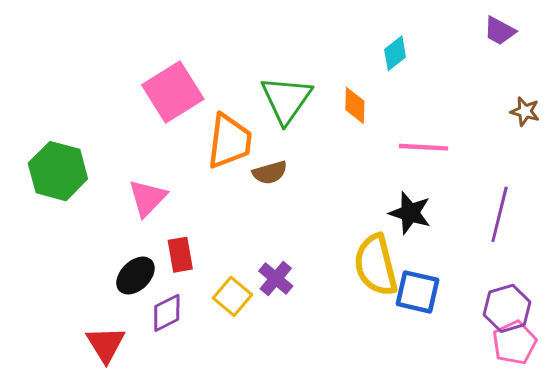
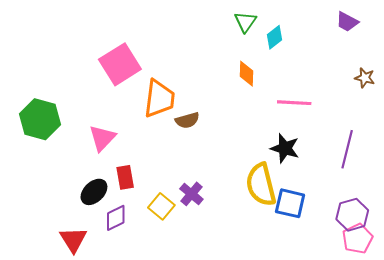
green triangle: (286, 99) -> (245, 22), moved, size x0.6

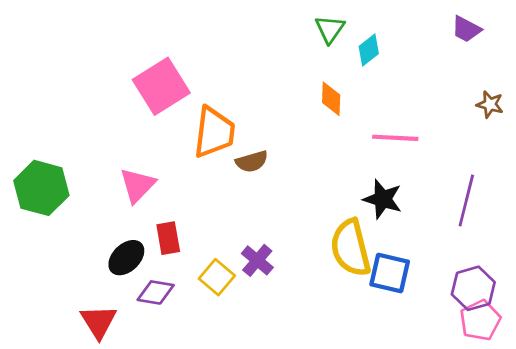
green hexagon: (40, 119) -> (41, 188), moved
purple diamond: (116, 218) -> (156, 292), turned 36

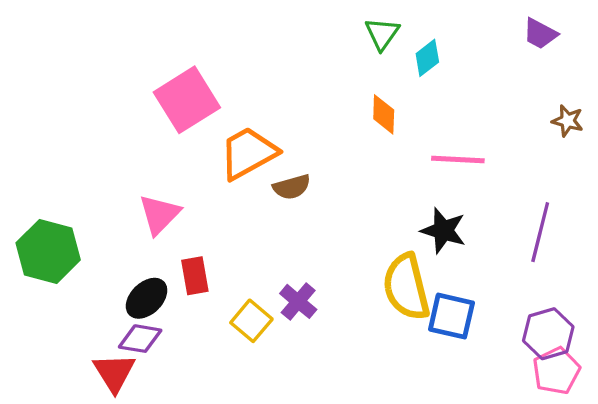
orange trapezoid: (214, 132) -> (248, 153), turned -126
green hexagon: (41, 188) -> (48, 251), moved
purple diamond: (156, 292) -> (140, 339), moved

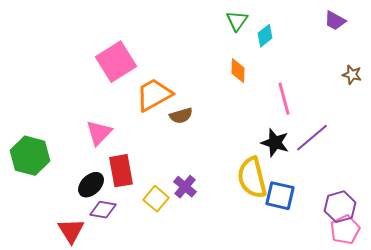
pink line: (458, 160) -> (284, 99), turned 72
purple line: (540, 232) -> (312, 138), moved, turned 36
red rectangle: (195, 276) -> (121, 171), size x1.4
purple diamond: (140, 339) -> (103, 210), moved

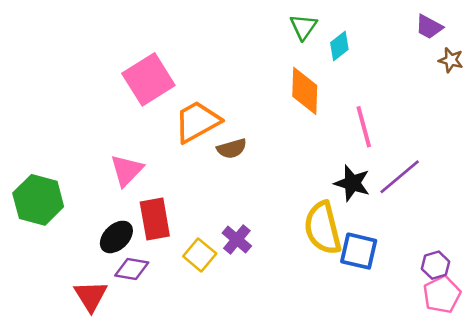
orange diamond: (238, 71) -> (305, 91), size x1.5
brown star: (352, 75) -> (451, 60), moved
purple hexagon: (340, 207) -> (435, 265), size x0.7

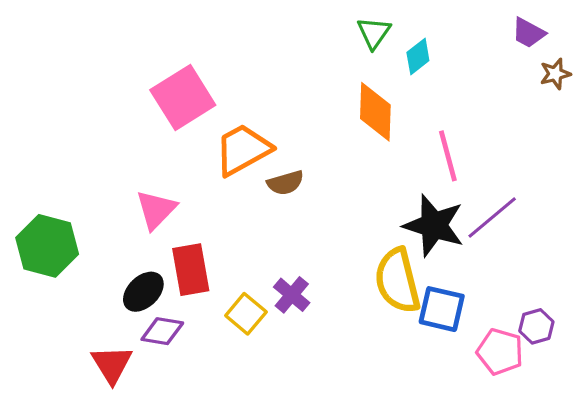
brown star: (451, 60) -> (555, 74), turned -30
black star: (352, 183) -> (434, 225), size x1.4
pink pentagon: (442, 295) -> (500, 352), moved, turned -30

